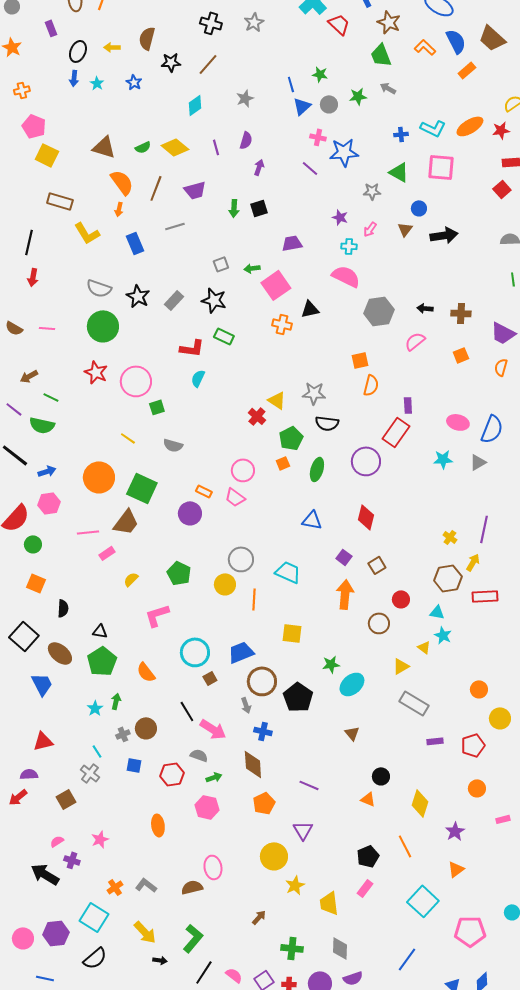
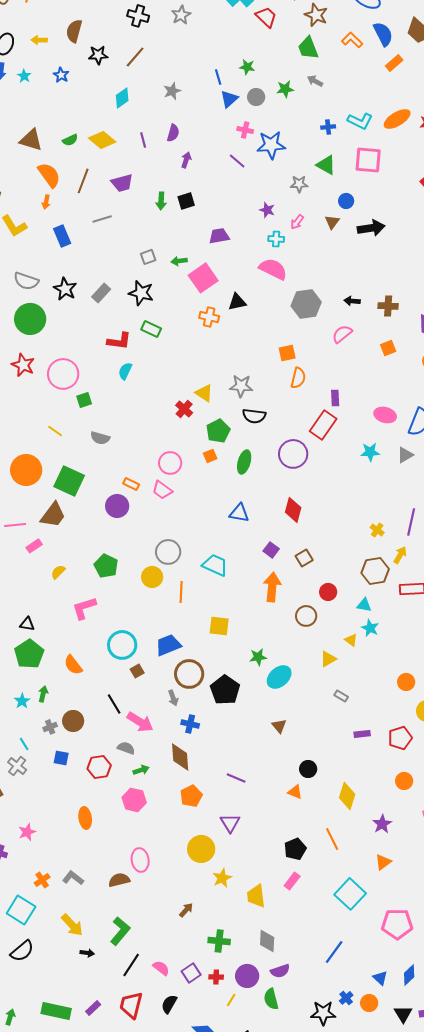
gray rectangle: (414, 703) -> (341, 696), size x0.5

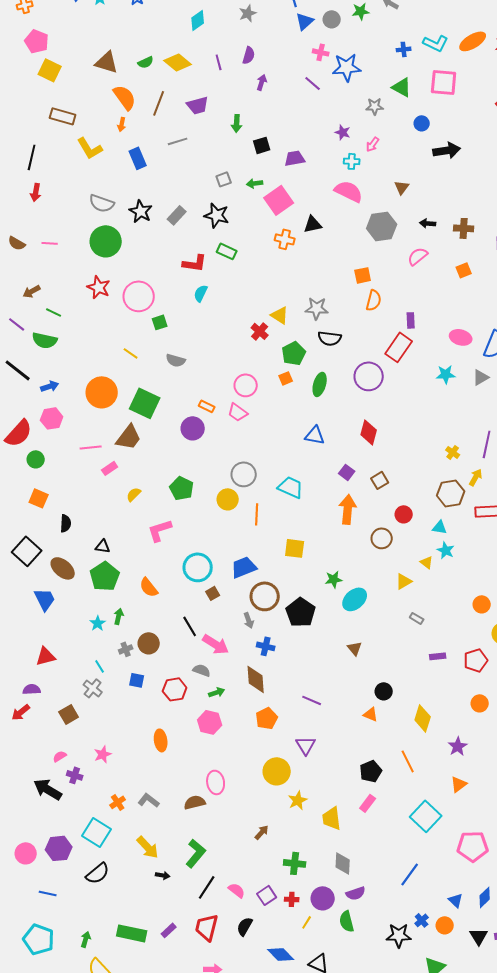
black square: (186, 201) -> (262, 145), moved
brown triangle: (332, 222) -> (402, 187), moved

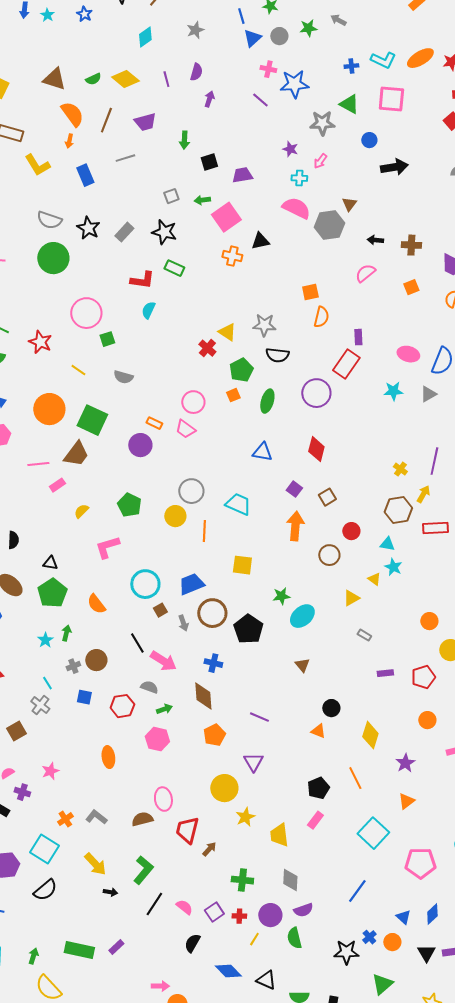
gray star: (375, 106) -> (322, 123), size x1.4
gray hexagon: (382, 226) -> (329, 225), moved
red star: (99, 287) -> (40, 342), moved
gray arrow: (249, 620) -> (183, 623), moved
red trapezoid: (207, 927) -> (187, 830), moved

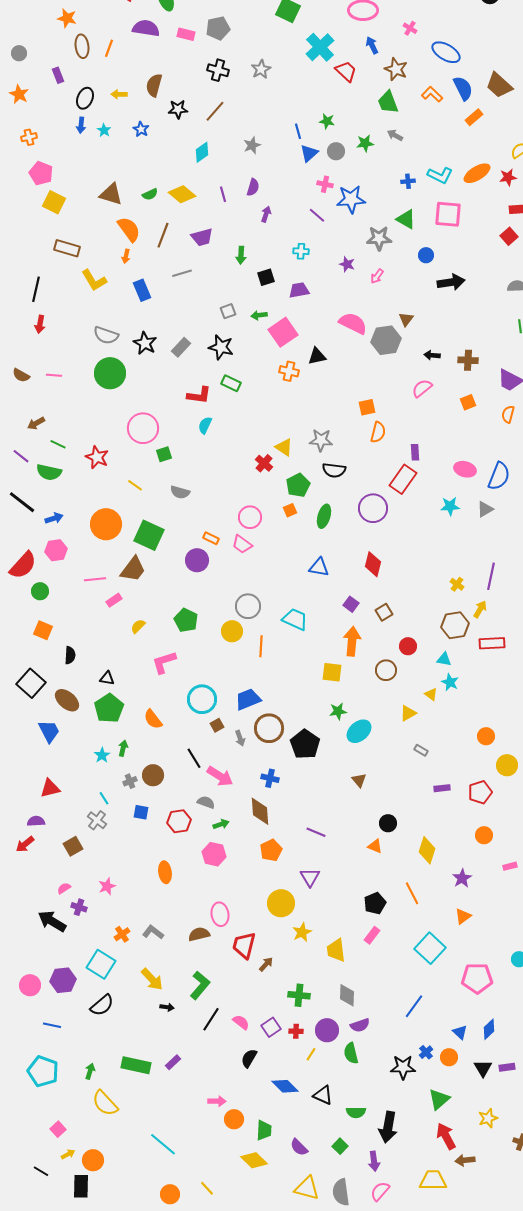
cyan cross: (299, 178) -> (301, 251), moved
yellow square: (242, 565) -> (332, 672), moved

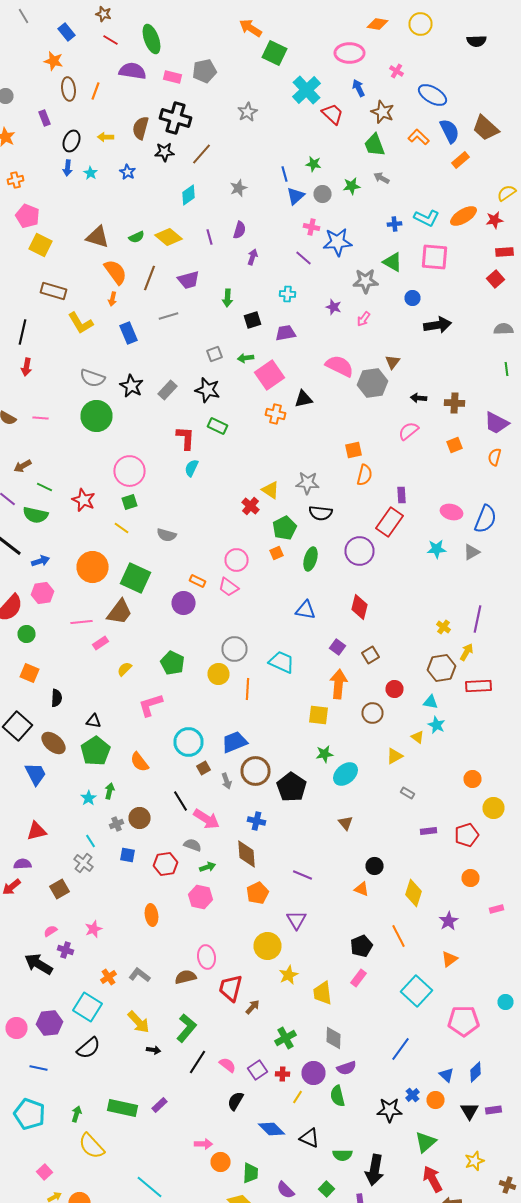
black cross: (218, 70) -> (176, 118), moved, size x1.4
red L-shape: (199, 395) -> (186, 438), turned -95
green square: (164, 454) -> (130, 502), moved
green cross: (299, 995) -> (286, 1038), turned -35

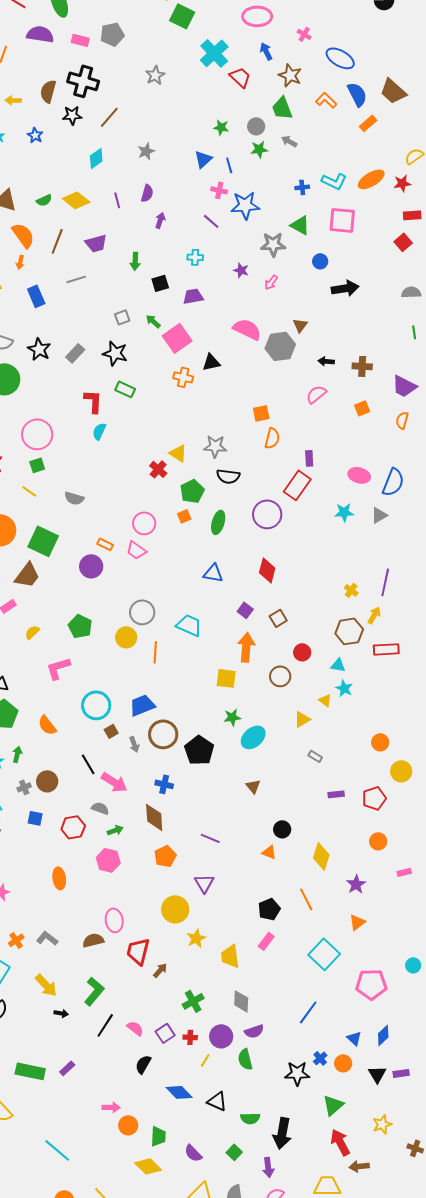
blue line: (284, 174) -> (229, 165), moved
gray circle: (322, 194) -> (256, 126), moved
green arrow: (246, 358) -> (153, 321), turned 49

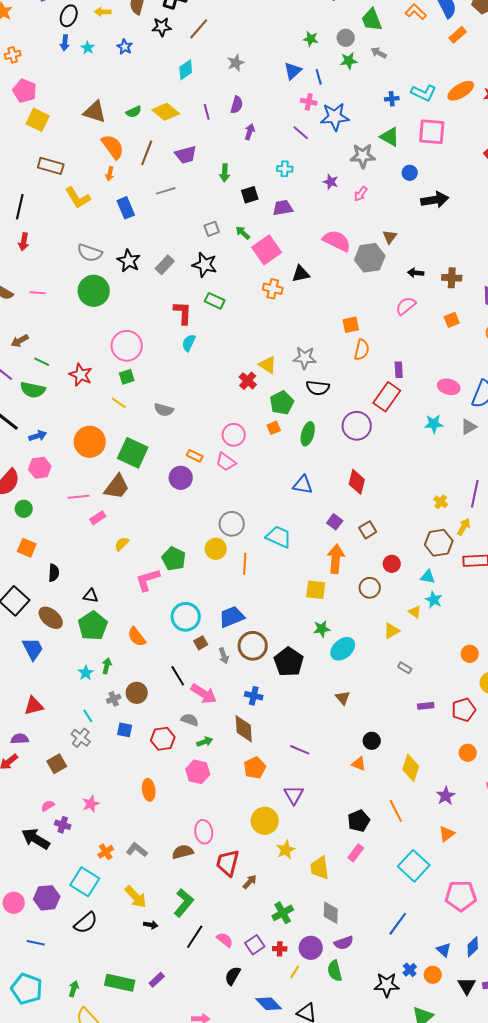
green pentagon: (80, 626) -> (174, 559), moved

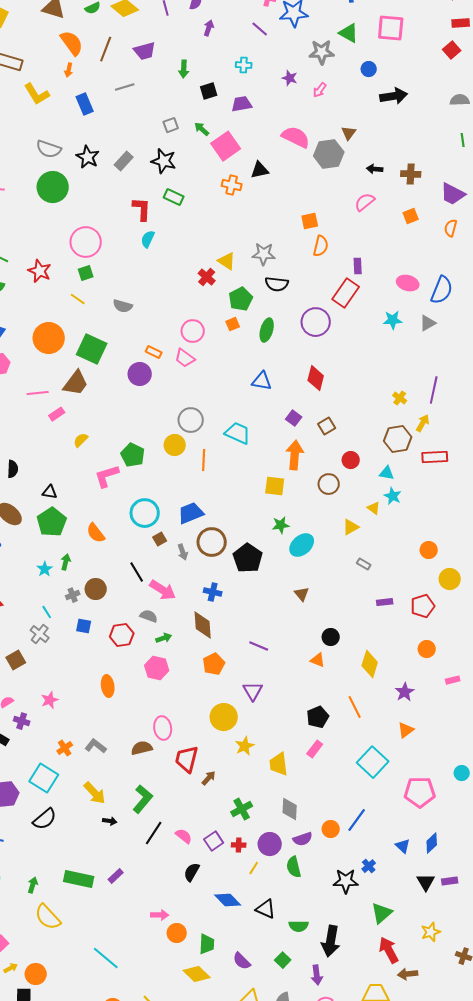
orange circle: (433, 975) -> (331, 829), moved

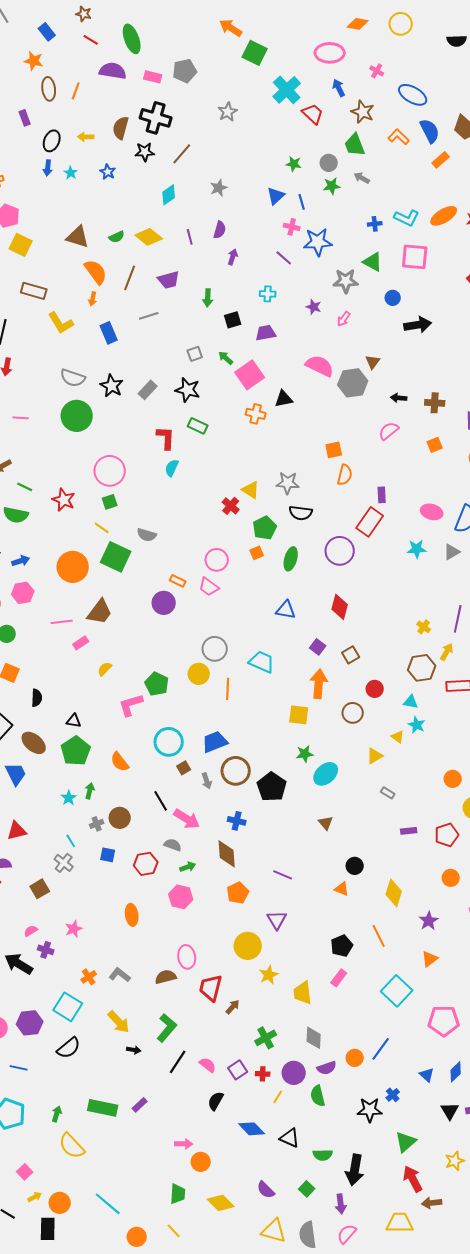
green square: (92, 349) -> (116, 557), moved
green trapezoid: (207, 944) -> (178, 1194), moved
cyan line: (106, 958) -> (108, 1204), moved

